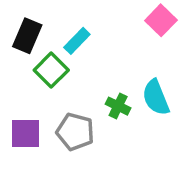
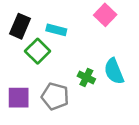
pink square: (161, 20) -> (105, 15), moved
cyan rectangle: (77, 41) -> (56, 30), turned 60

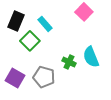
cyan rectangle: (56, 30) -> (45, 24), turned 35
purple square: (19, 98) -> (15, 78), turned 30

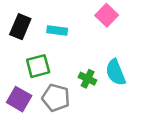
cyan rectangle: (45, 24) -> (57, 30), turned -42
green square: (30, 41) -> (38, 66), moved, turned 30

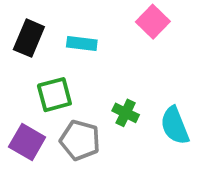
cyan semicircle: (116, 72) -> (175, 126), moved

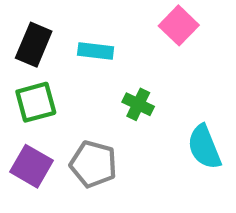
green square: (54, 95) -> (36, 102), moved
green cross: (126, 113) -> (138, 104), moved

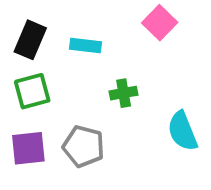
green cross: (138, 104) -> (124, 93), turned -36
purple square: (32, 166) -> (28, 148), turned -36

